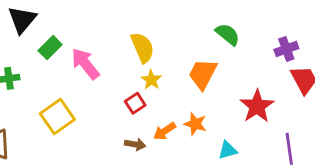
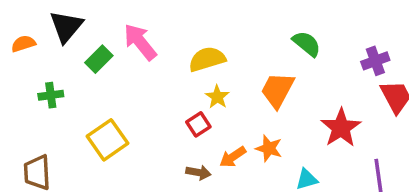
yellow semicircle: (143, 48) -> (207, 59), turned -84
pink arrow: (85, 64) -> (140, 42), moved

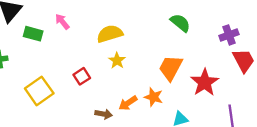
pink arrow: (140, 42) -> (62, 22), size x0.6
green rectangle: (99, 59) -> (33, 34), turned 60
orange trapezoid: (277, 90) -> (171, 68), moved
red square: (198, 124) -> (82, 76), moved

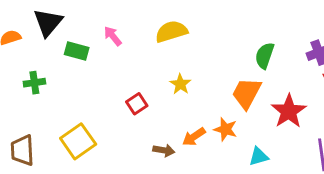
green semicircle: (180, 23) -> (265, 56), moved, turned -110
yellow semicircle: (110, 34) -> (171, 31), moved
yellow square: (39, 91) -> (78, 141), moved

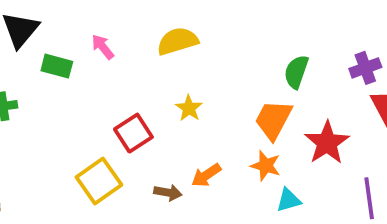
red square: (137, 104) -> (133, 133), size x1.4
orange star: (226, 129) -> (266, 166), moved
yellow square: (78, 141) -> (99, 181), moved

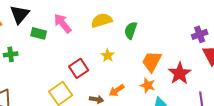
pink arrow: (103, 47) -> (63, 23), size x1.5
green semicircle: (296, 72) -> (131, 30), moved

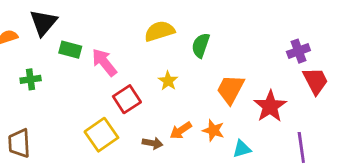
pink arrow: (63, 23) -> (104, 62), moved
orange star: (148, 85) -> (213, 130), moved

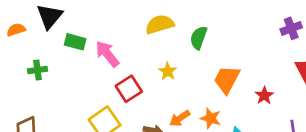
purple cross: (298, 51) -> (291, 28), moved
red star: (270, 106) -> (264, 95), size x0.6

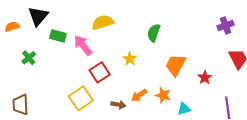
yellow semicircle: (160, 24) -> (103, 22), moved
green cross: (37, 70) -> (29, 58), turned -32

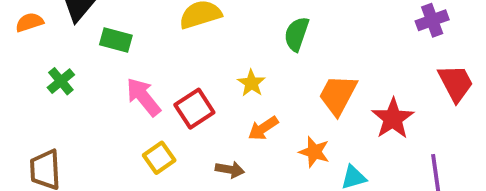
pink arrow: (83, 45) -> (143, 97), moved
red star: (205, 78) -> (393, 118), size x1.5
orange arrow: (139, 95) -> (263, 128), moved
yellow square: (81, 98) -> (159, 158), size x0.7

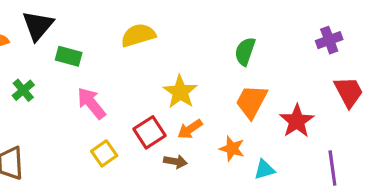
green semicircle: (297, 34) -> (245, 51), moved
yellow star: (251, 83) -> (180, 92), size x1.5
red square: (194, 109) -> (150, 132), moved
brown arrow: (230, 170) -> (175, 161), moved

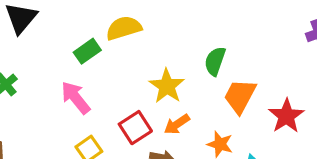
green semicircle: (245, 51) -> (215, 61), moved
green rectangle: (69, 56) -> (87, 51), moved, turned -50

